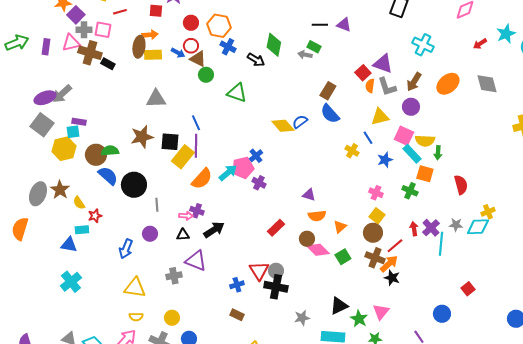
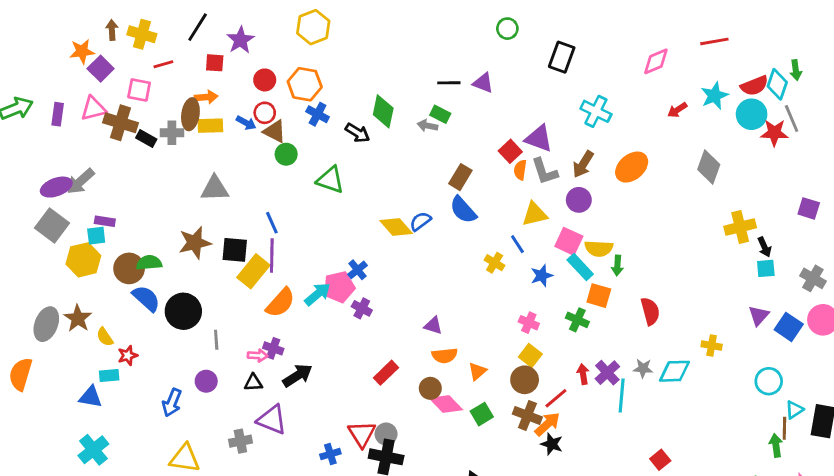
gray cross: (84, 30) -> (172, 133), moved
gray diamond: (487, 84) -> (709, 167), moved, turned 35
yellow cross: (488, 212) -> (712, 346), moved, turned 32

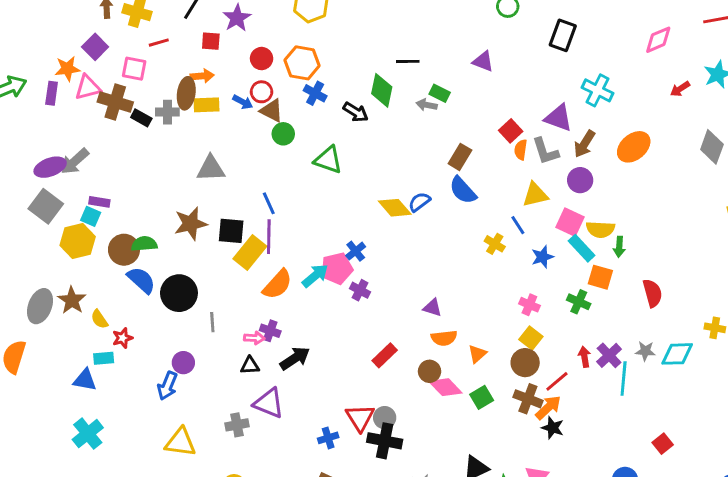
orange star: (82, 51) -> (67, 69), moved
black line: (449, 83) -> (408, 61), moved
purple triangle: (539, 138) -> (558, 118), moved
cyan square: (96, 236) -> (91, 216), turned 30
purple circle: (206, 381) -> (183, 363), moved

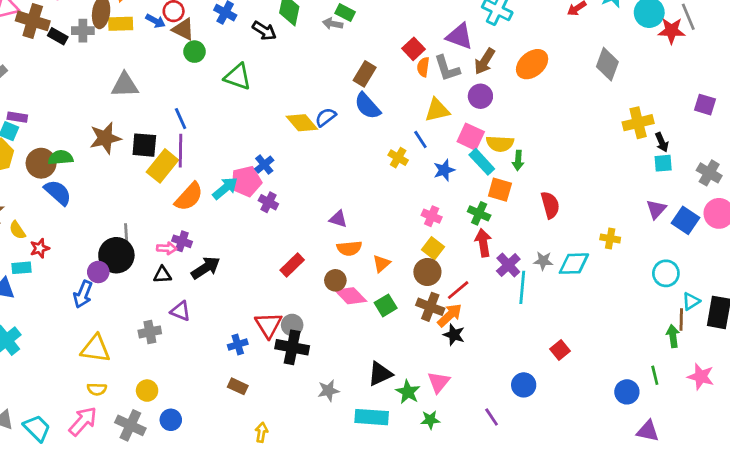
black circle: (179, 293) -> (116, 255), moved
red arrow: (584, 357) -> (483, 243), moved, size x1.4
purple triangle: (269, 403) -> (181, 311), size x0.7

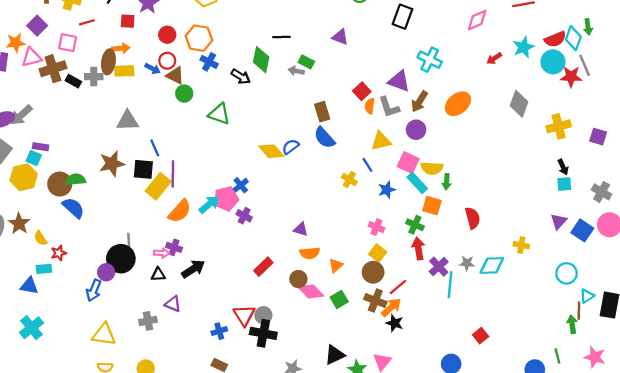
brown cross: (33, 21) -> (53, 69), turned -35
brown rectangle: (365, 74) -> (322, 112), turned -48
blue line: (181, 119) -> (155, 148), moved
yellow cross: (638, 123) -> (559, 126), moved

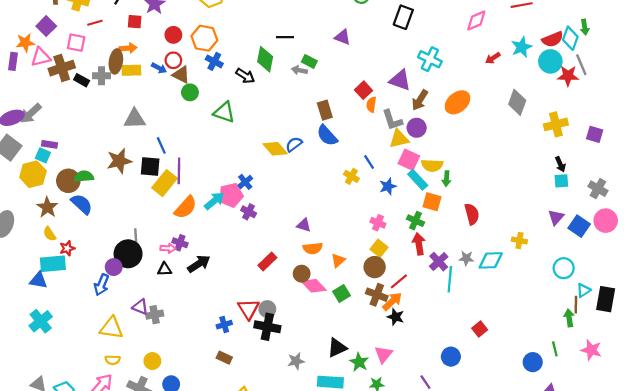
gray L-shape: (389, 107) -> (392, 120), moved
yellow triangle: (381, 141) -> (399, 139), moved
brown star: (19, 224) -> (47, 207), moved
cyan rectangle: (44, 269) -> (53, 264), size x1.6
purple triangle: (173, 304) -> (140, 307), moved

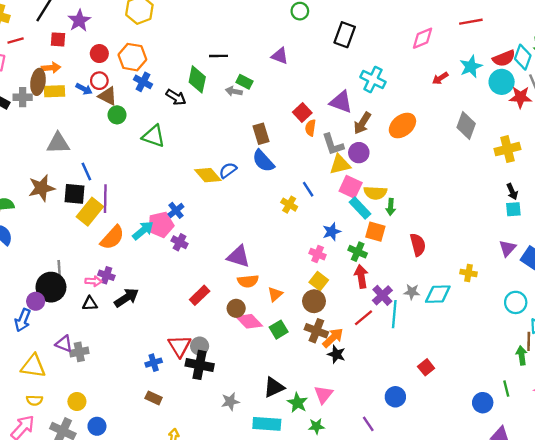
blue star: (388, 186) -> (332, 232), moved
purple triangle: (304, 225) -> (239, 256), size x1.5
red line: (399, 281) -> (364, 318), moved

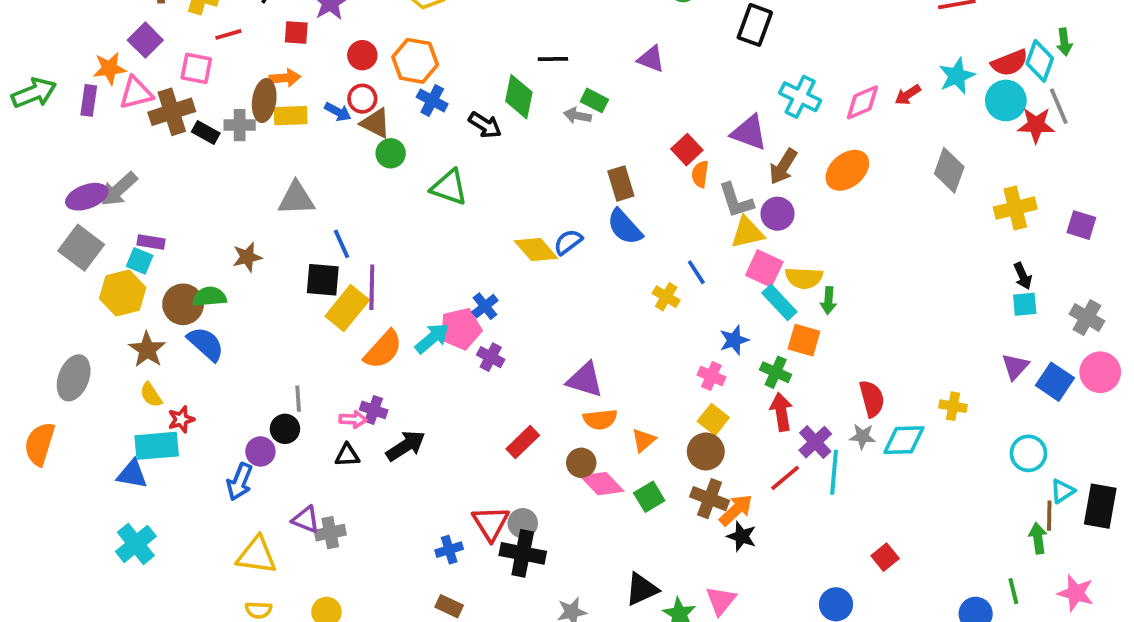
pink diamond: (423, 38) -> (862, 102), moved
brown star: (42, 188) -> (247, 257), moved, size x0.7
red semicircle: (418, 245) -> (872, 399), moved
black circle: (51, 287) -> (285, 429), size x0.6

